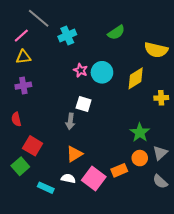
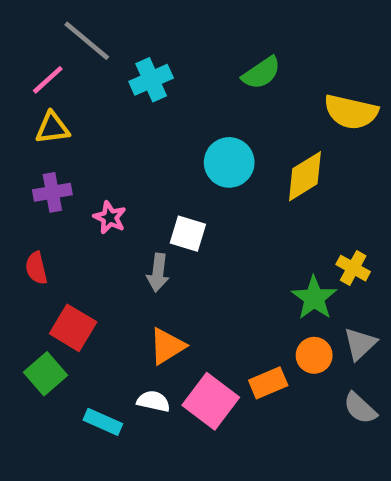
pink star: (81, 70) -> (110, 218), moved
yellow cross: (161, 98) -> (353, 268), moved, turned 32

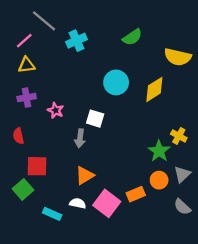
red square: (73, 328) -> (37, 166), turned -30

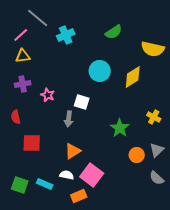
green star: (159, 151) -> (120, 128), moved
green square: (23, 189) -> (20, 185), moved, turned -30
orange rectangle: (136, 194) -> (79, 196), moved

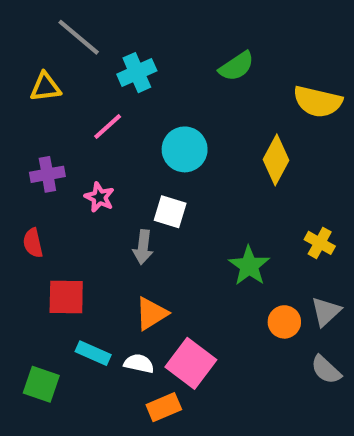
pink line: (21, 35) -> (108, 127), moved
yellow triangle: (23, 56) -> (45, 87), moved
cyan circle: (100, 71) -> (185, 149), moved
yellow diamond: (133, 77) -> (276, 160), turned -30
cyan rectangle: (45, 184) -> (93, 353), moved

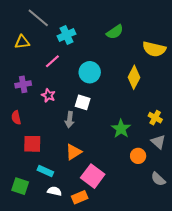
gray triangle: (326, 312) -> (158, 142), moved, turned -35
white semicircle: (139, 363) -> (54, 191), moved

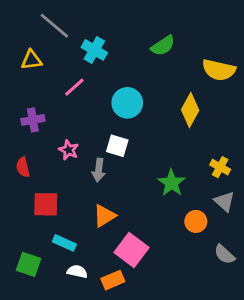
cyan cross: (67, 35) -> (94, 50), turned -36
pink star: (48, 95) -> (69, 150), moved

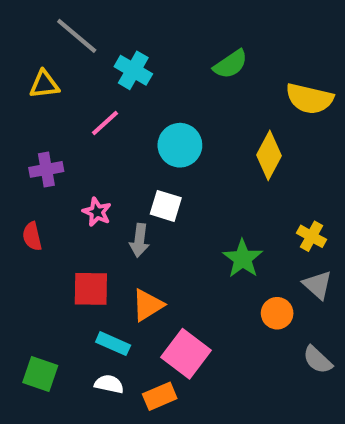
red square: (46, 204) -> (91, 289), moved
cyan rectangle: (64, 243) -> (113, 344), moved

